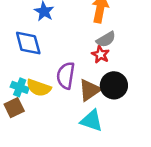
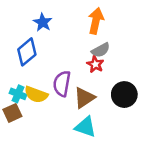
blue diamond: (28, 43) -> (27, 52), turned 64
black circle: (114, 85) -> (124, 95), moved

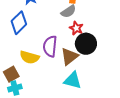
gray semicircle: (101, 50) -> (68, 11), moved
cyan cross: (18, 94) -> (15, 88), moved, turned -32
black circle: (124, 95) -> (86, 44), moved

